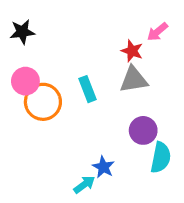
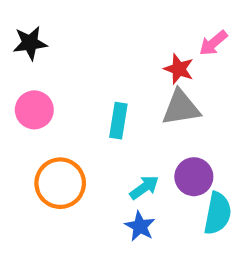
cyan rectangle: (87, 89) -> (118, 121), turned 30
orange circle: (43, 102) -> (60, 183), moved
cyan arrow: (84, 185) -> (144, 188), moved

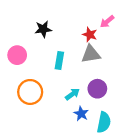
black star: (30, 43) -> (43, 29), moved
cyan semicircle: (218, 213) -> (104, 122), moved
blue star: (140, 226) -> (81, 114), moved

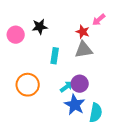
pink circle: (17, 55) -> (16, 35), moved
purple circle: (97, 89) -> (80, 84), moved
blue star: (81, 114) -> (75, 105), size x1.5

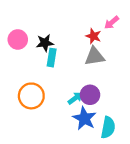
black star: (40, 27) -> (45, 43), moved
cyan rectangle: (55, 56) -> (52, 58), moved

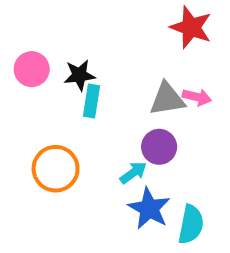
pink arrow: (111, 23) -> (197, 97), moved, turned -126
red star: (93, 36) -> (191, 27), moved, size x1.5
purple circle: (90, 95) -> (159, 147), moved

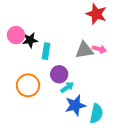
black star: (79, 75) -> (30, 40), moved
purple circle: (159, 147) -> (59, 74), moved
blue star: (149, 209) -> (75, 105), turned 30

